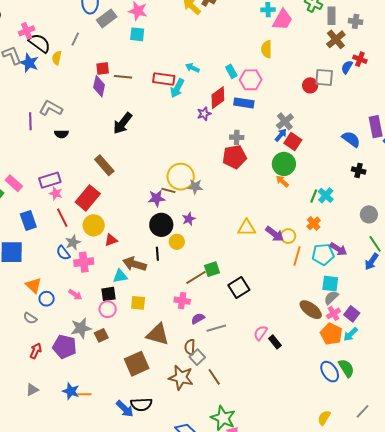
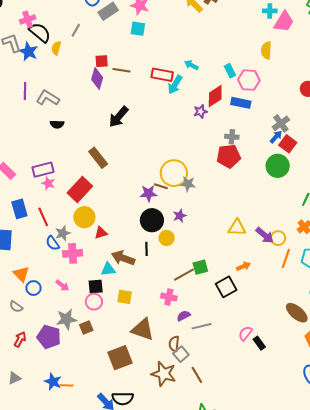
purple line: (30, 121) -> (25, 91), moved
orange arrow: (282, 181) -> (243, 266), moved, turned 112
red line: (62, 218) -> (43, 217), moved

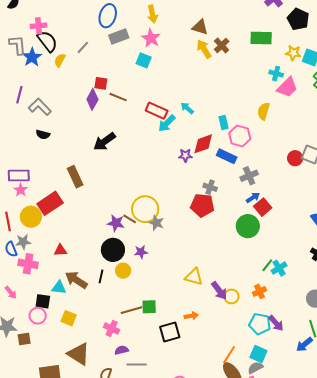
gray cross: (281, 123) -> (249, 176), moved
yellow circle: (84, 217) -> (31, 217), moved
orange line: (286, 258) -> (229, 355), moved

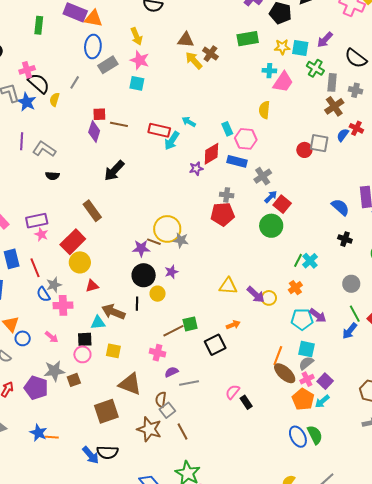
yellow circle: (31, 217) -> (80, 262), moved

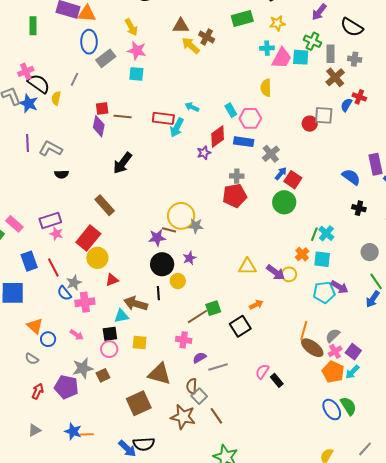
cyan square: (300, 48) -> (301, 57), moved
orange cross: (295, 288) -> (302, 254), moved
cyan square: (307, 349) -> (322, 259), moved

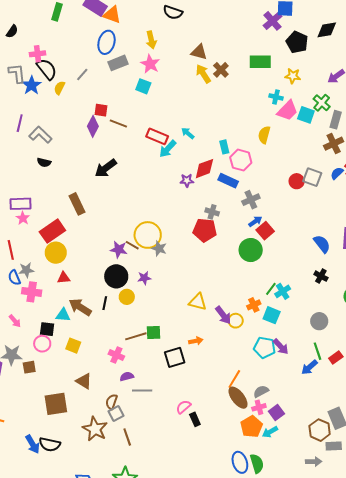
brown triangle: (159, 374) -> (84, 381), size x0.7

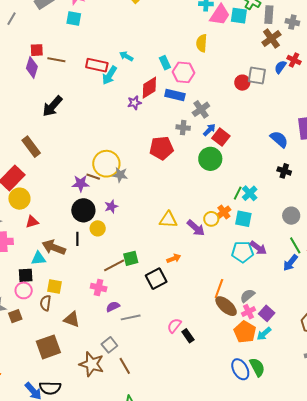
gray cross: (212, 212) -> (183, 128), moved
yellow circle: (236, 321) -> (211, 219), moved
brown semicircle: (111, 402) -> (45, 303), moved

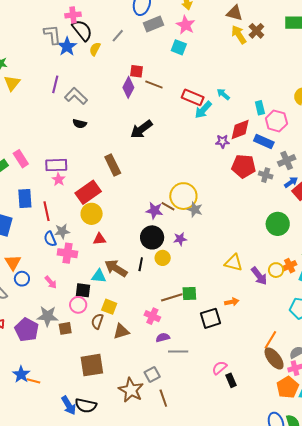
red pentagon: (161, 148) -> (244, 166), moved
green circle: (210, 159) -> (278, 224), moved
brown triangle: (72, 319) -> (121, 331), moved, turned -48

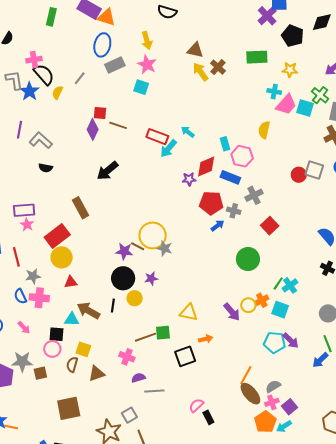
blue arrow: (291, 182) -> (218, 226), moved
blue semicircle: (50, 239) -> (20, 296), moved
yellow triangle: (234, 263) -> (189, 313), moved

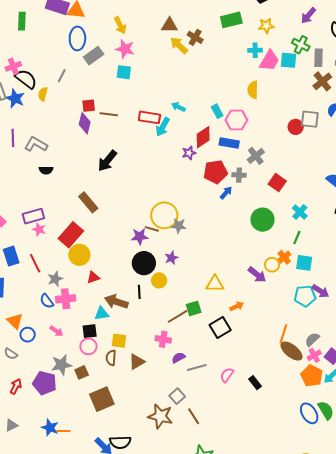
cyan cross: (290, 285) -> (300, 212), moved
pink semicircle: (196, 405) -> (227, 375), moved
brown square: (69, 408) -> (102, 399), moved

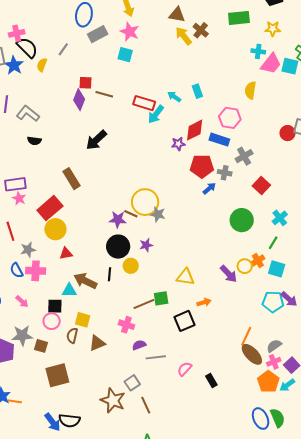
cyan rectangle: (217, 111) -> (197, 91), moved
brown square: (82, 372) -> (41, 346), turned 32

